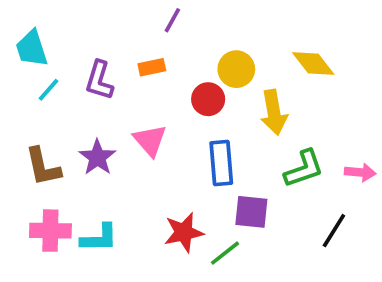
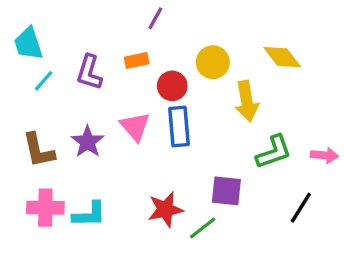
red circle: (208, 99) -> (172, 86), moved
blue rectangle: (221, 163) -> (179, 127), moved

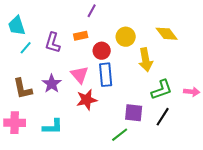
pink cross: (45, 208) -> (15, 123), moved
black line: (301, 208) -> (163, 117), moved
red star: (165, 209) -> (87, 100), moved

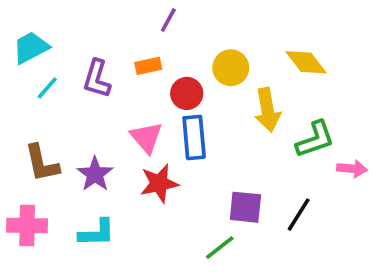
cyan trapezoid: (17, 26) -> (31, 48), turned 80
purple star: (52, 84) -> (95, 174), moved
green L-shape: (162, 90) -> (315, 139), moved

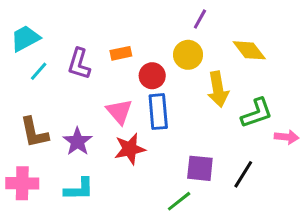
purple line: (168, 20) -> (200, 19), moved

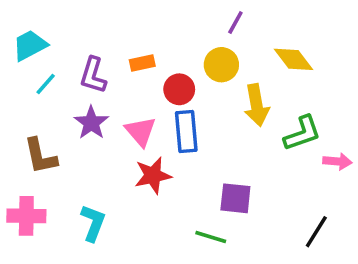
purple star: (78, 141) -> (91, 123), moved
black line: (243, 174) -> (316, 232), moved
cyan L-shape: (79, 189) -> (93, 223), turned -68
green line: (179, 201) -> (211, 237), turned 55

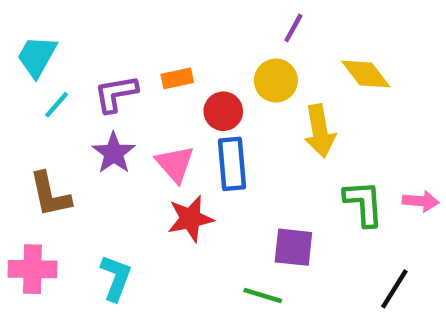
cyan trapezoid: (30, 45) -> (37, 56), turned -33
purple L-shape: (93, 75) -> (116, 94), turned 63
green L-shape: (302, 133) -> (364, 203), moved, turned -75

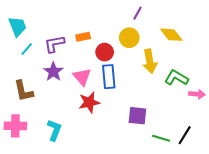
cyan trapezoid: (37, 56) -> (17, 26), turned 130
green L-shape: (364, 203) -> (176, 78), moved, turned -55
green line: (263, 295) -> (161, 138), moved

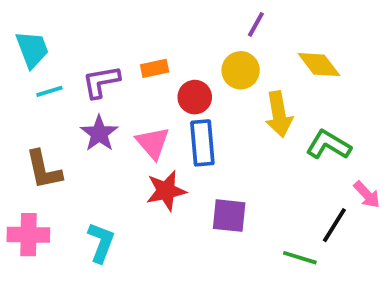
cyan line: (27, 49) -> (49, 91), turned 32
pink arrow: (197, 94) -> (367, 195), moved, turned 42
purple square: (137, 116) -> (229, 216), moved
black line: (185, 135) -> (334, 225), moved

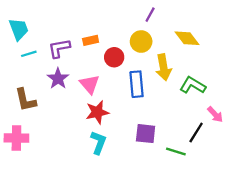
blue rectangle: (202, 143) -> (137, 84), moved
purple square: (229, 216) -> (146, 134), moved
cyan L-shape: (101, 242) -> (98, 143), moved

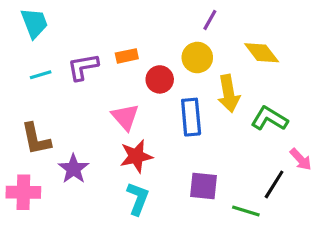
cyan trapezoid: (19, 29) -> (34, 23), moved
purple star: (58, 79) -> (74, 169), moved

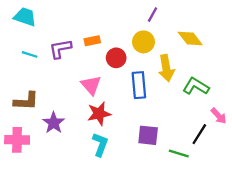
cyan trapezoid: (34, 23) -> (25, 17), turned -50
cyan line: (41, 75) -> (30, 54), turned 35
brown L-shape: (36, 139) -> (26, 101), turned -75

